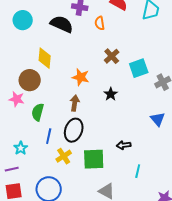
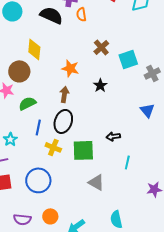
orange semicircle: (100, 23) -> (81, 14), moved
green semicircle: (38, 112) -> (27, 103), turned 48
yellow cross: (64, 156) -> (53, 147), turned -35

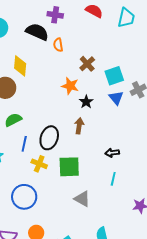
orange semicircle: (81, 14) -> (58, 45), moved
orange star: (70, 68) -> (70, 86), moved
brown arrow: (64, 94) -> (79, 126), moved
blue triangle: (147, 110) -> (116, 98), moved
black arrow: (113, 136) -> (112, 153), moved

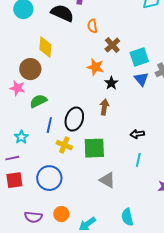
orange semicircle: (58, 45) -> (92, 26), moved

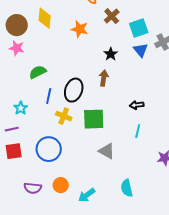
orange star: (95, 67) -> (80, 29), moved
brown circle: (30, 69) -> (17, 25), moved
pink star: (17, 88) -> (17, 48), moved

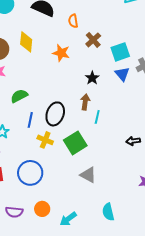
black arrow: (137, 105) -> (133, 141), moved
green square: (94, 119) -> (75, 143), turned -30
cyan line: (138, 131) -> (97, 117), moved

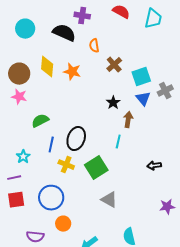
orange star: (61, 53) -> (72, 72), moved
brown arrow: (85, 102) -> (128, 120), moved
orange circle: (42, 209) -> (63, 224), moved

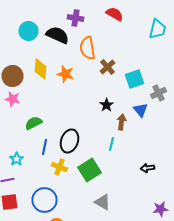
cyan trapezoid: (153, 19) -> (158, 29), moved
cyan circle: (25, 29) -> (28, 31), moved
orange semicircle: (94, 46) -> (88, 48), size x1.6
blue triangle: (143, 99) -> (140, 110), moved

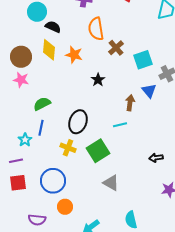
black semicircle: (58, 35) -> (53, 27), moved, size x0.7
black star: (106, 105) -> (98, 80), moved
cyan line: (112, 144) -> (120, 125), turned 64
blue line: (44, 147) -> (41, 128), moved
black arrow: (148, 168) -> (156, 158), moved

